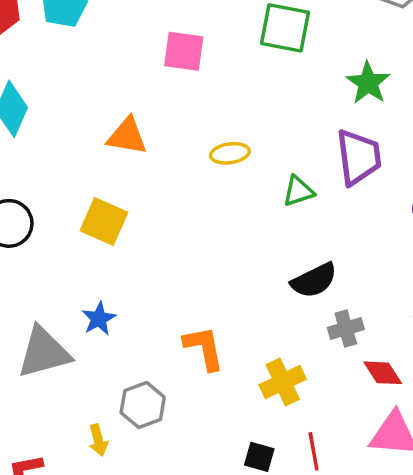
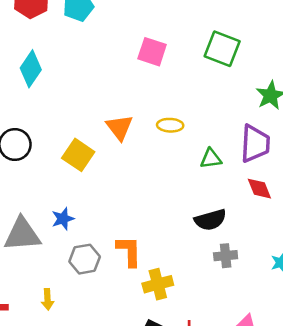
orange triangle: (127, 136) -> (119, 127), moved, turned 32
red diamond: (383, 373) -> (259, 189), moved
yellow cross: (283, 382) -> (158, 284), moved
gray hexagon: (143, 405) -> (85, 259), moved

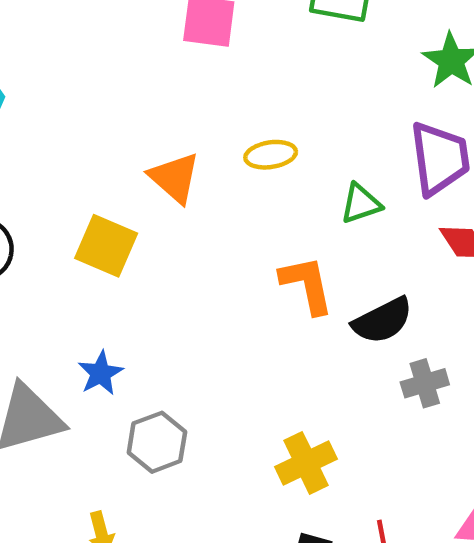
orange L-shape: (129, 251) -> (307, 285), moved

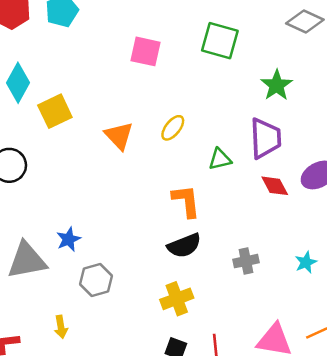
yellow ellipse: (271, 155) -> (173, 128), turned -48
yellow square: (106, 246) -> (55, 111), moved, turned 36
black semicircle: (383, 321) -> (184, 246), moved

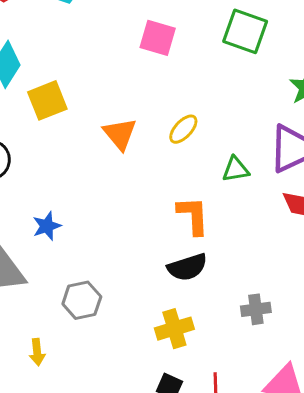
blue star: (68, 239) -> (47, 226), moved
gray cross: (246, 261) -> (256, 309), moved

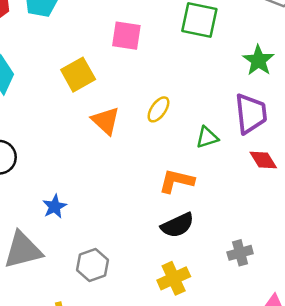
yellow square: (47, 100) -> (78, 75), moved
orange L-shape: (193, 215) -> (176, 181), turned -66

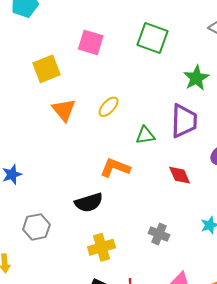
red diamond: (263, 160) -> (180, 175), moved
black semicircle: (177, 225) -> (89, 203), moved
gray cross: (240, 253) -> (159, 234), turned 30

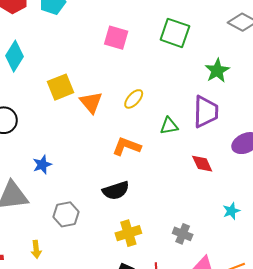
yellow square: (47, 69) -> (60, 87), moved
orange L-shape: (115, 168) -> (127, 146), moved
gray cross: (159, 234) -> (183, 234), moved

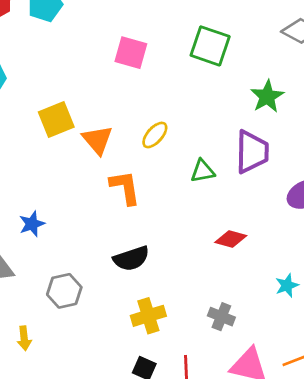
orange L-shape: (127, 146) -> (125, 187), moved, turned 60
red diamond: (202, 164) -> (231, 239), moved, turned -50

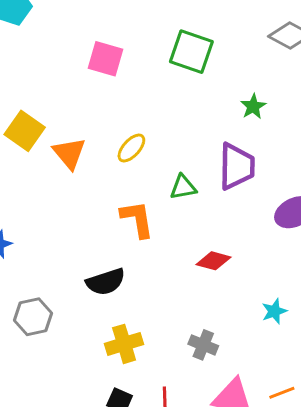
green star: (267, 96) -> (253, 106), size x0.7
yellow square: (56, 119) -> (25, 131), turned -33
orange L-shape: (125, 187) -> (137, 219), moved

